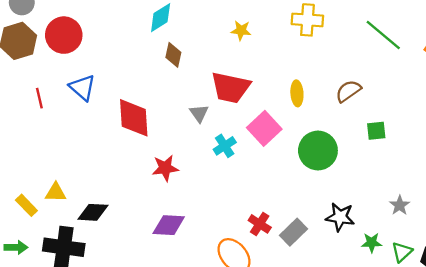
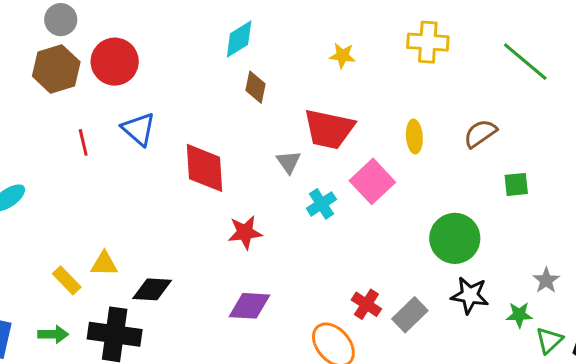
green circle: (318, 151) -> (455, 238), moved
green star: (372, 243) -> (519, 315), moved

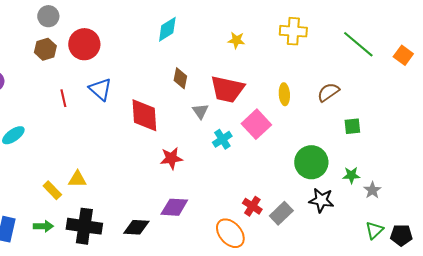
brown hexagon: (56, 69) -> (45, 49), size x0.7
brown diamond: (256, 87) -> (180, 78), moved
black diamond: (152, 289) -> (136, 227), moved
green star: (519, 315) -> (351, 175), moved

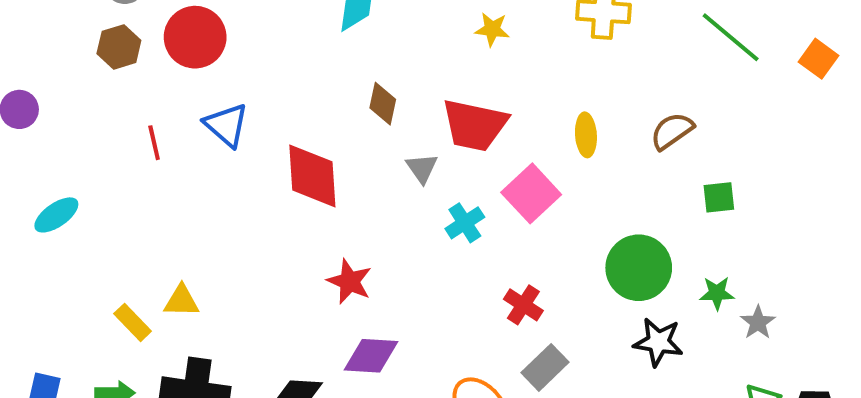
red star: (171, 158) -> (349, 281), moved, turned 30
red cross: (252, 206) -> (523, 305), moved
gray rectangle: (281, 213) -> (545, 367), moved

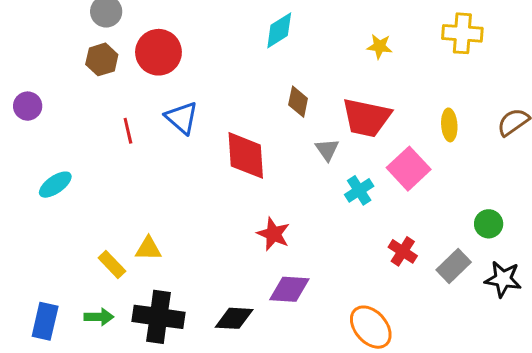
green circle: (639, 268) -> (489, 224), size x0.6
gray rectangle: (545, 367) -> (454, 266), moved

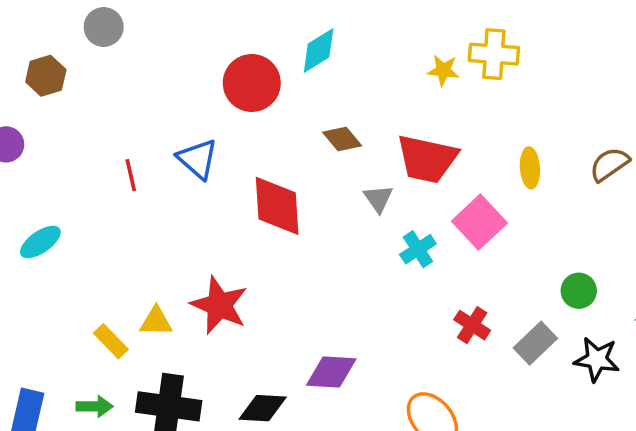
yellow cross: (462, 33) -> (494, 54), moved
red circle: (158, 52) -> (252, 83), moved
brown hexagon: (102, 59) -> (46, 76), moved
brown diamond: (298, 102) -> (342, 139), turned -52
red star: (273, 234) -> (219, 305), moved, size x1.4

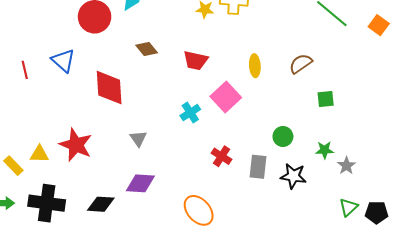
red trapezoid: (427, 159) -> (196, 60), size x0.7
gray triangle: (378, 199) -> (138, 139), moved
gray rectangle: (535, 343) -> (258, 167), turned -40

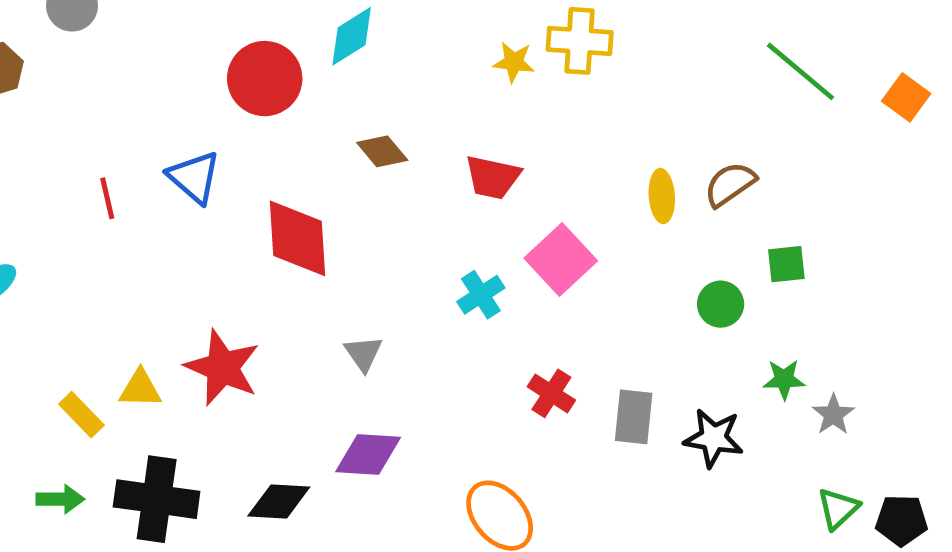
yellow ellipse: (255, 66) -> (662, 196), moved
green circle: (283, 136) -> (721, 304), moved

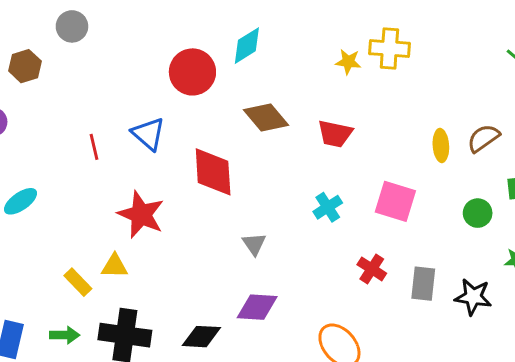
brown diamond: (382, 151) -> (266, 118), size x1.4
pink square: (561, 259) -> (395, 201), moved, turned -30
red star: (222, 368) -> (141, 215), moved

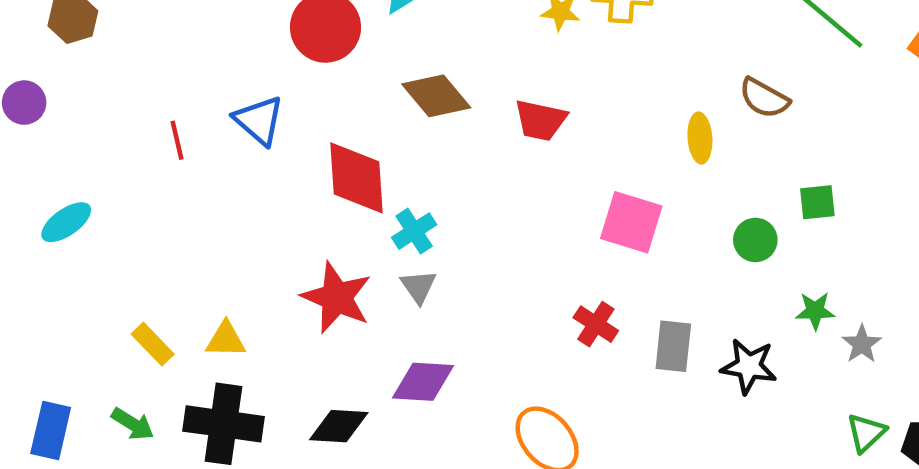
brown semicircle: (483, 138) -> (764, 98), moved, turned -116
cyan cross: (328, 207) -> (414, 231), moved
red star: (141, 215) -> (337, 298), moved
yellow triangle: (115, 266) -> (226, 340), moved
green arrow: (65, 335) -> (133, 424), turned 32

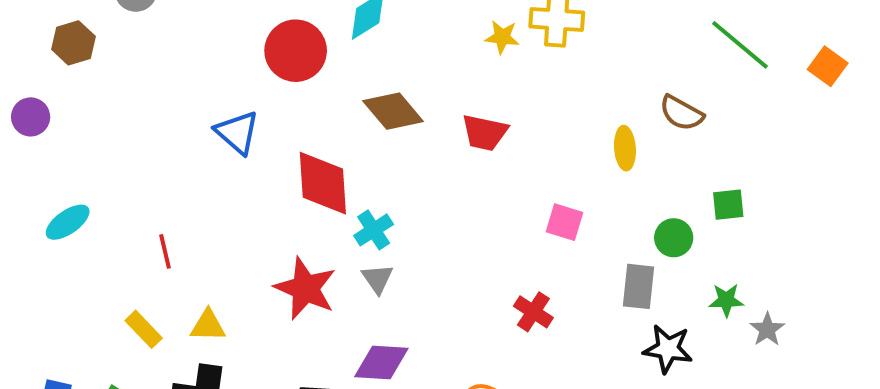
red line: (177, 140) -> (165, 251), moved
pink square: (631, 222) -> (565, 222), size x0.7
gray rectangle: (673, 346) -> (639, 286), moved

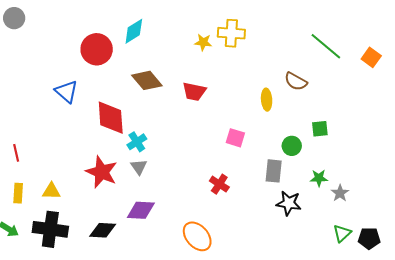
red line: (165, 251) -> (16, 153), moved
yellow rectangle: (144, 329) -> (18, 193), turned 48

